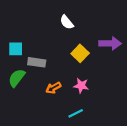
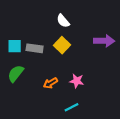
yellow square: (80, 53) -> (62, 45), moved
gray rectangle: (37, 62) -> (35, 48), moved

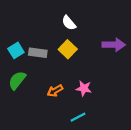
cyan square: (15, 46) -> (16, 50), turned -32

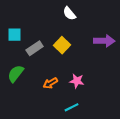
white semicircle: (69, 23) -> (69, 13), moved
cyan square: (16, 50) -> (15, 35), moved, turned 32
gray rectangle: (38, 53) -> (35, 48), turned -42

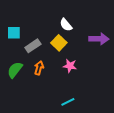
white semicircle: (69, 13) -> (66, 25), moved
pink star: (77, 81) -> (70, 66), moved
orange arrow: (50, 83) -> (39, 68), moved, turned 136

